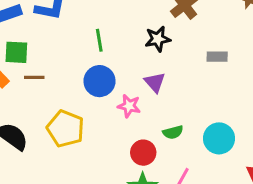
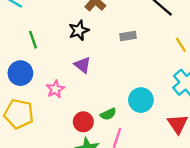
blue circle: (99, 81) -> (20, 73), moved
pink star: (129, 106) -> (55, 89), moved, turned -30
green semicircle: (173, 132) -> (108, 114), moved

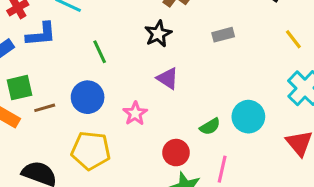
green semicircle: (108, 114) -> (210, 126), moved

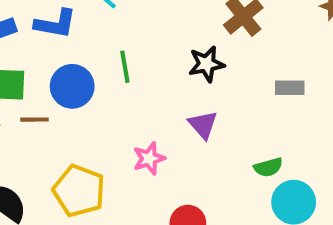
blue circle: (88, 97) -> (72, 86), moved
green semicircle: (210, 126) -> (268, 167), moved

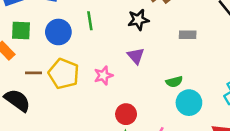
brown line: (35, 120) -> (34, 73), moved
yellow pentagon: (79, 191) -> (64, 74), moved

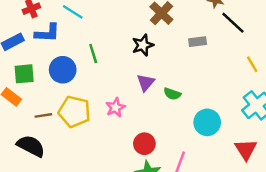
gray rectangle: (188, 35) -> (198, 42), moved
purple triangle: (136, 56) -> (146, 82), turned 30
green semicircle: (174, 82) -> (172, 94), moved, turned 42

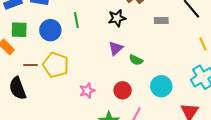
pink star: (115, 107) -> (87, 91), moved
red circle: (144, 144) -> (123, 90), moved
black semicircle: (31, 146) -> (18, 88), turned -145

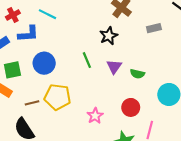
green line: (76, 20) -> (87, 60), moved

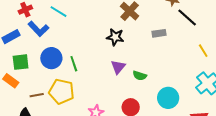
blue L-shape: (28, 34) -> (39, 29), turned 45
black star: (109, 36) -> (115, 37), turned 30
green line: (87, 60) -> (74, 64), moved

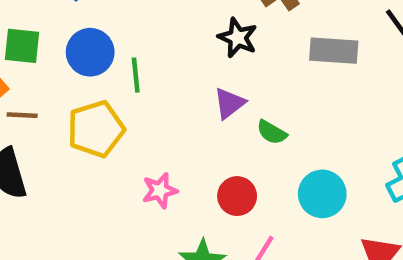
gray rectangle: (159, 33) -> (334, 51), size x1.5
yellow pentagon: (62, 92) -> (96, 129), turned 30
brown line: (37, 95) -> (22, 115), moved

